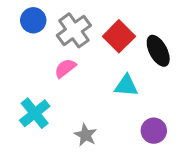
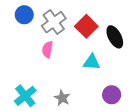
pink semicircle: (65, 68) -> (47, 49), turned -42
cyan cross: (35, 113) -> (25, 96), moved

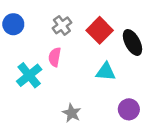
blue circle: (24, 15) -> (13, 24), moved
gray cross: (54, 22) -> (62, 25), size x0.7
cyan cross: (25, 96) -> (29, 75), moved

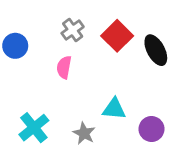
blue circle: (13, 24) -> (15, 46), moved
cyan triangle: (106, 72) -> (114, 109), moved
cyan cross: (29, 75) -> (34, 128), moved

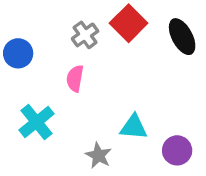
red square: (117, 36) -> (129, 23), moved
black ellipse: (156, 50) -> (182, 37), moved
cyan cross: (34, 128) -> (37, 122), moved

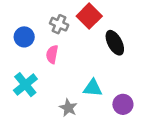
gray cross: (85, 35) -> (59, 24), turned -30
black ellipse: (182, 37) -> (115, 43), moved
blue circle: (18, 53) -> (24, 37), moved

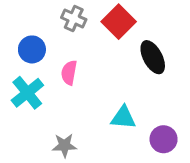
gray cross: (59, 24) -> (74, 18), moved
cyan cross: (25, 85) -> (27, 93), moved
gray star: (68, 108) -> (64, 145), moved, turned -30

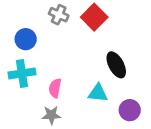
black ellipse: (153, 57) -> (116, 65), moved
pink semicircle: (69, 73) -> (55, 88), moved
cyan cross: (27, 93) -> (22, 73), turned 30

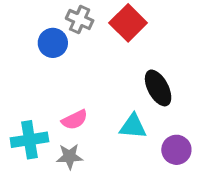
blue circle: (26, 39) -> (53, 43), moved
cyan cross: (22, 73) -> (29, 140), moved
pink semicircle: (55, 88) -> (75, 120), turned -126

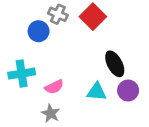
cyan cross: (29, 140) -> (22, 74), moved
purple circle: (176, 150) -> (128, 90), moved
gray star: (70, 156) -> (51, 113), turned 30

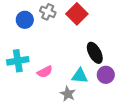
blue circle: (39, 31) -> (25, 20), moved
gray star: (51, 113) -> (68, 94), moved

